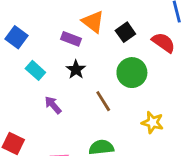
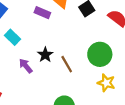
black star: (76, 70) -> (45, 55), moved
green circle: (132, 73) -> (100, 54), moved

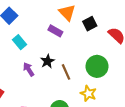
purple rectangle: (42, 13) -> (55, 31), moved
yellow star: (106, 83) -> (88, 94), moved

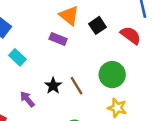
black star: (47, 61) -> (53, 86), moved
purple arrow: (29, 69) -> (27, 99), moved
yellow star: (88, 94) -> (117, 108), moved

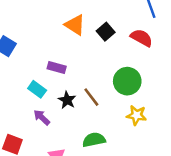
purple rectangle: (58, 39) -> (57, 67), moved
cyan rectangle: (17, 57) -> (37, 89), moved

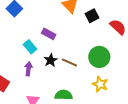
brown line: (91, 97) -> (69, 62), turned -42
purple arrow: (42, 117) -> (28, 69), turned 40

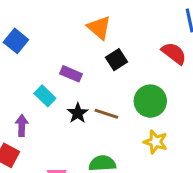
black square: (92, 16) -> (117, 60), moved
purple arrow: (28, 69) -> (22, 125), moved

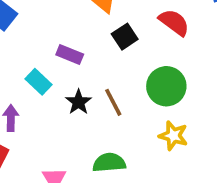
red semicircle: (174, 53) -> (174, 22), moved
brown line: (106, 114) -> (113, 102), turned 45

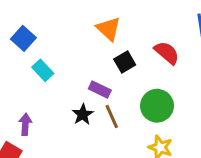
purple rectangle: (70, 54) -> (100, 90), moved
cyan rectangle: (38, 82) -> (43, 70), moved

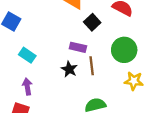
cyan rectangle: (43, 70) -> (27, 55), moved
brown line: (112, 116) -> (92, 66), turned 30

